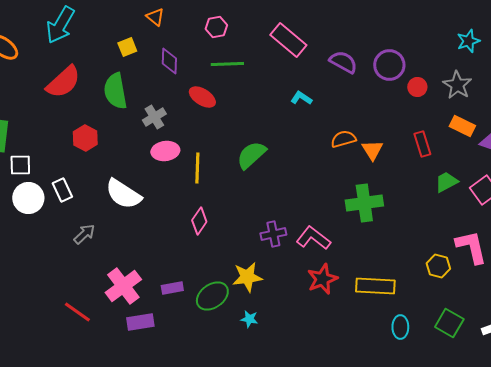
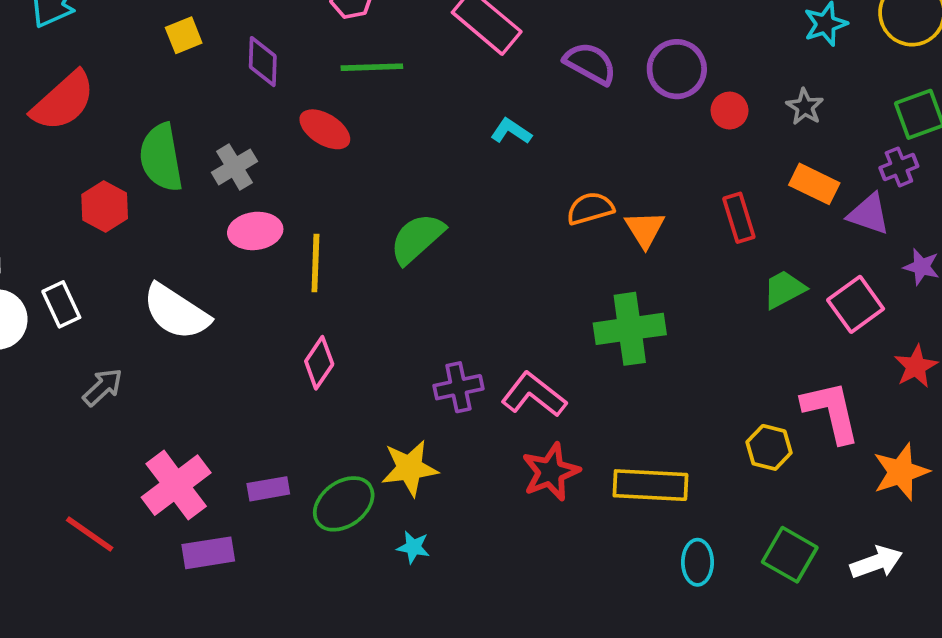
gray star: (457, 85) -> (805, 107), size x0.7
green semicircle: (115, 91) -> (161, 158), moved

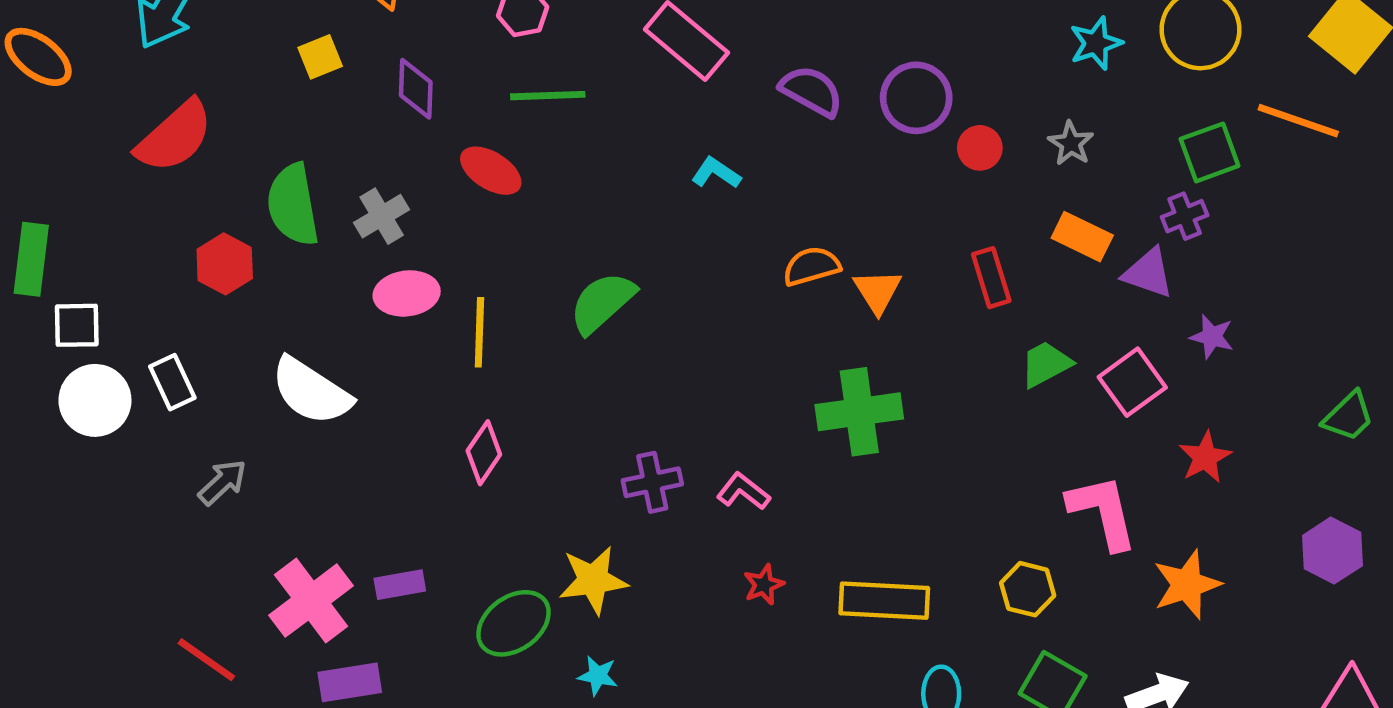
pink L-shape: (534, 395) -> (743, 491), size x0.7
yellow hexagon: (769, 447) -> (1028, 589), moved
red star: (551, 472) -> (764, 585), size x0.6
purple rectangle: (268, 489) -> (400, 585), moved

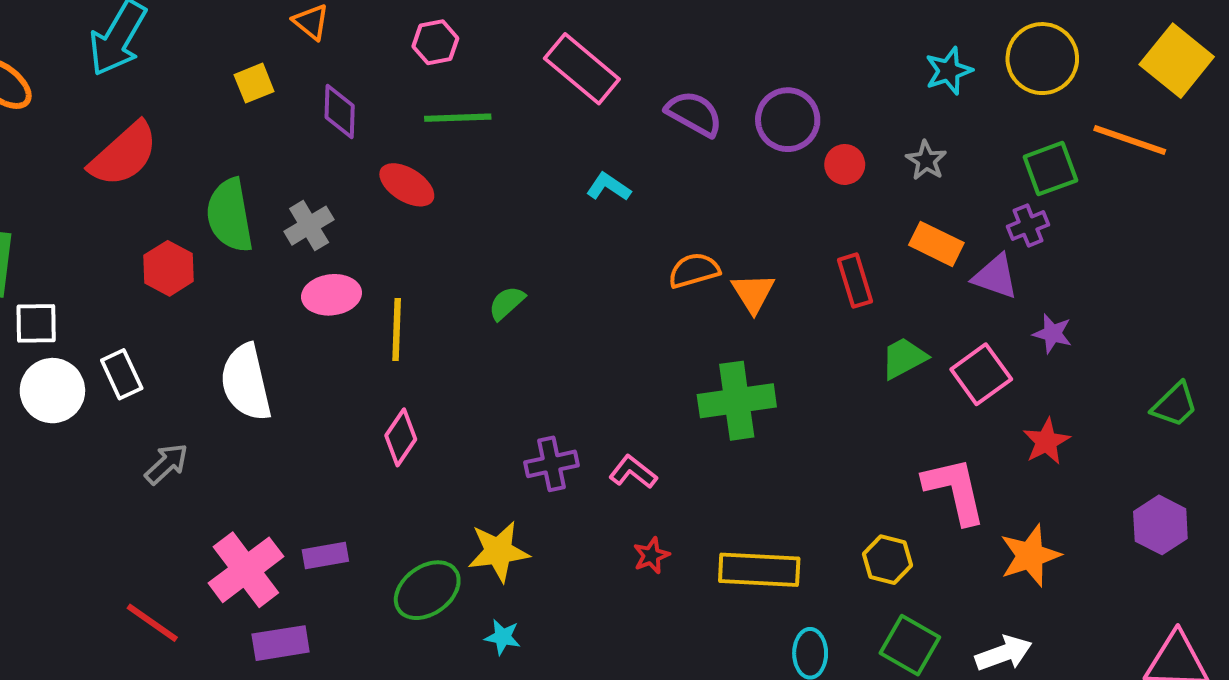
green semicircle: (602, 303) -> (507, 303), size x0.6
white semicircle: (311, 391) -> (246, 382), turned 44

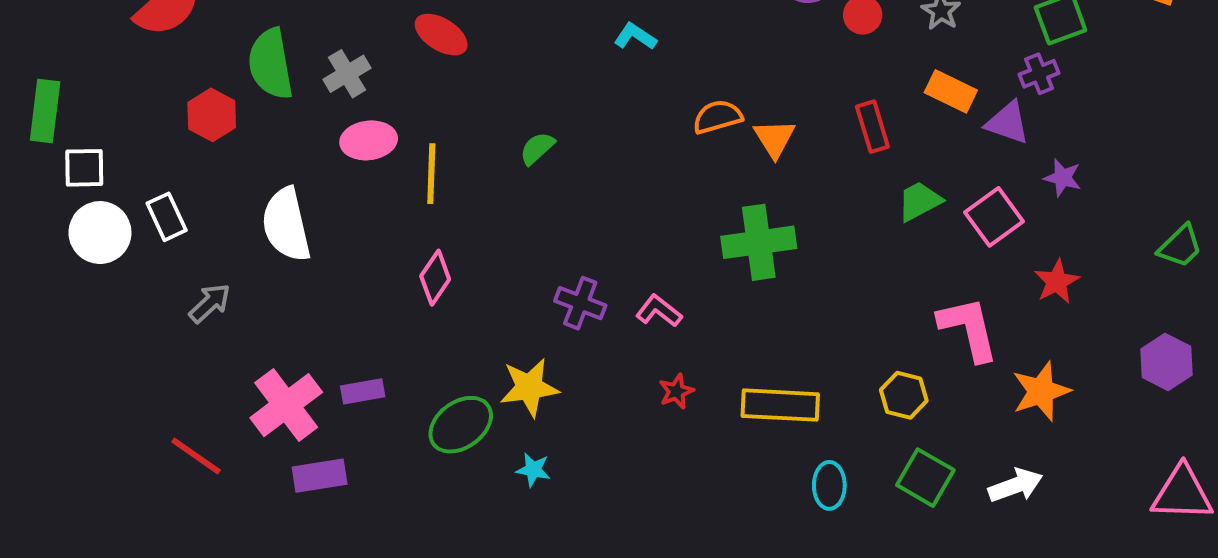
purple cross: (551, 464) -> (580, 303), turned 33

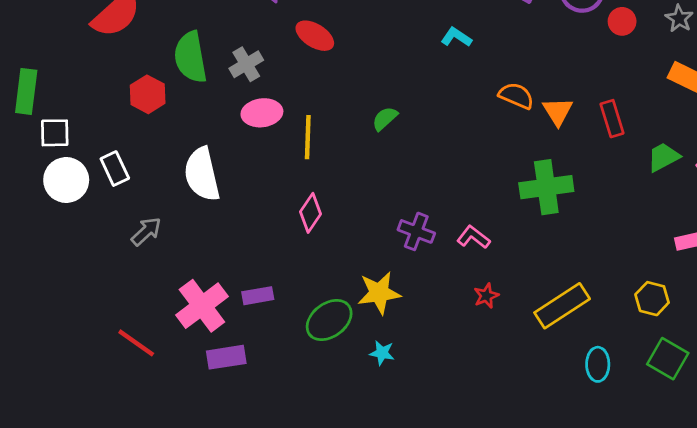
orange semicircle: (718, 117) -> (516, 96), turned 39
red rectangle: (872, 127) -> (612, 119), moved
yellow rectangle: (780, 405) -> (562, 306), turned -36

